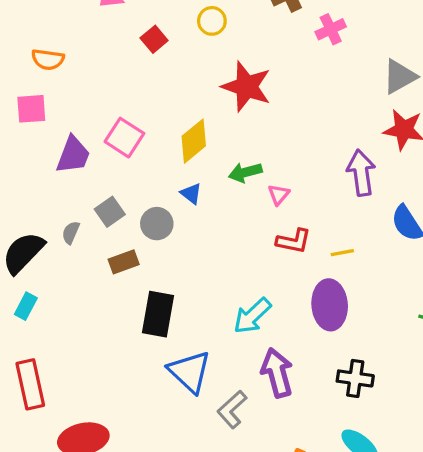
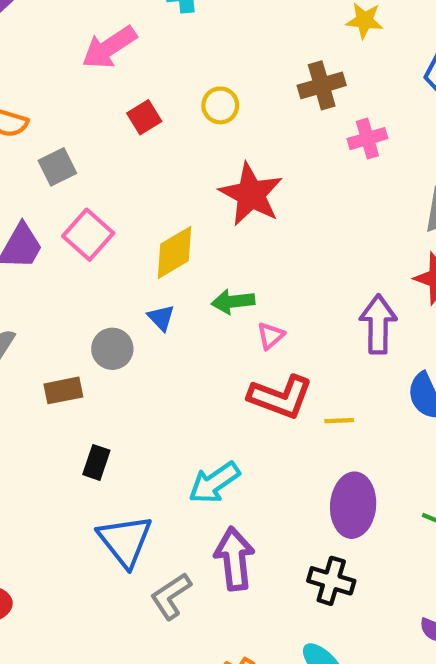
gray square: (110, 212) -> (57, 167), moved
red L-shape: (294, 241) -> (280, 397), size x1.4
purple ellipse: (330, 305) -> (353, 505), moved
black rectangle: (158, 314) -> (96, 462), size x0.6

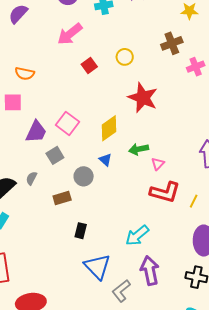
gray square: (57, 167) -> (55, 155), moved
yellow line: (339, 421) -> (194, 201), turned -56

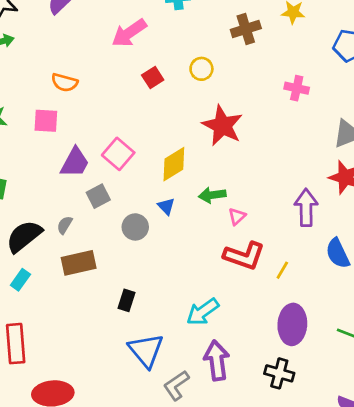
brown cross: (172, 43) -> (246, 29), moved
pink cross: (196, 67) -> (297, 88), turned 30
brown rectangle: (62, 198) -> (79, 263), moved, size x1.4

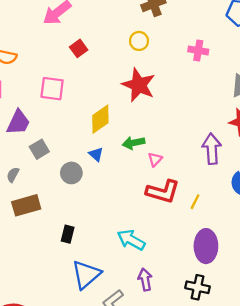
yellow circle: (201, 69) -> (139, 41), moved
pink square: (118, 154) -> (52, 89), moved, turned -30
cyan arrow: (203, 312) -> (131, 240), turned 68
blue triangle: (146, 350) -> (86, 275), turned 32
purple arrow: (217, 361) -> (145, 280), size x0.7

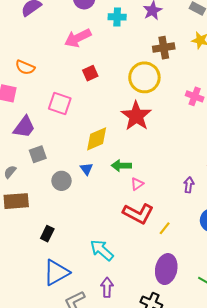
yellow circle: (139, 41) -> (144, 77), size x1.8
purple arrow: (212, 149) -> (189, 185), size x0.6

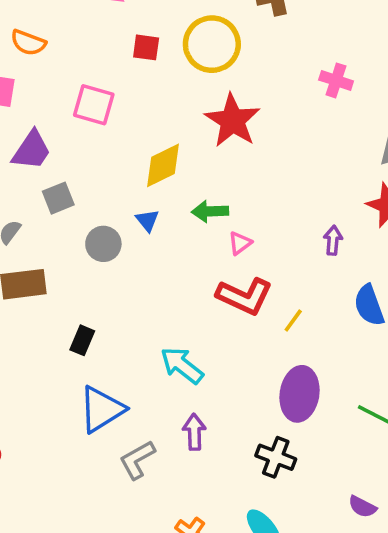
red square: (90, 73) -> (146, 47), turned 35
yellow circle: (144, 77) -> (212, 44), moved

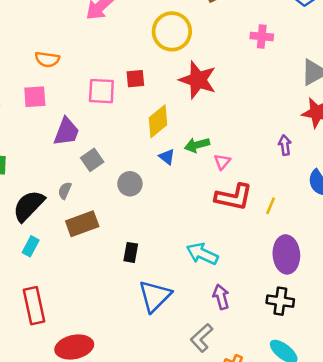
red square: (146, 47) -> (135, 79), moved
blue triangle: (147, 220) -> (167, 157), moved
gray L-shape: (137, 460) -> (201, 338), moved

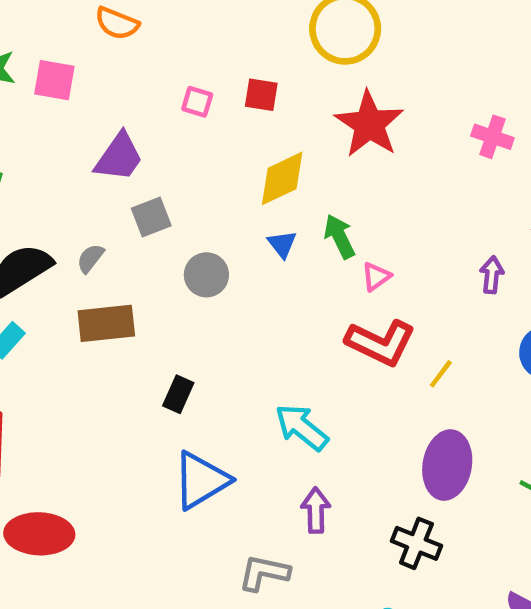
pink cross: (262, 36) -> (492, 137), moved
pink square: (101, 91) -> (197, 102), size x0.6
pink square: (35, 97) -> (54, 80), moved
green arrow: (197, 145) -> (339, 236), turned 65
gray L-shape: (201, 338) -> (264, 573), turned 40

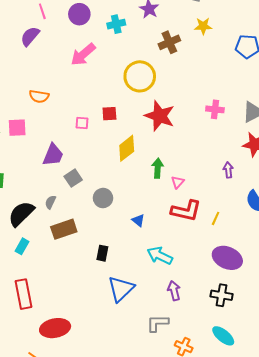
green arrow: (339, 236) -> (158, 168), turned 42
blue triangle: (282, 244) -> (138, 220), moved
purple ellipse: (447, 465) -> (227, 258), turned -64

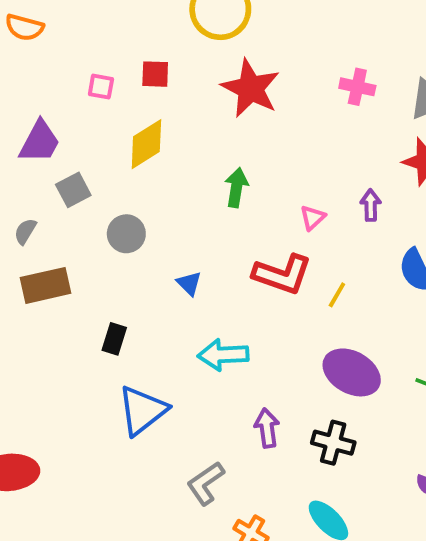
yellow diamond: (127, 148) -> (146, 144), moved
pink triangle: (178, 182) -> (313, 218), moved
cyan arrow: (160, 256) -> (223, 355), turned -35
purple arrow: (174, 291) -> (267, 428), moved
gray L-shape: (157, 323) -> (206, 483), turned -40

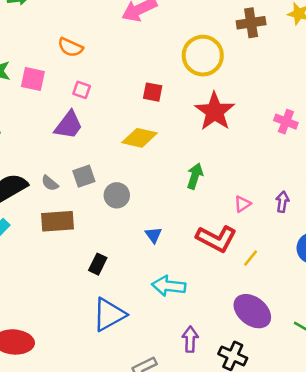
pink square: (101, 87) -> (82, 90), moved
yellow diamond: (146, 144) -> (140, 138), turned 36
gray square: (73, 190) -> (84, 176), moved
gray semicircle: (25, 231) -> (50, 183), turned -90

